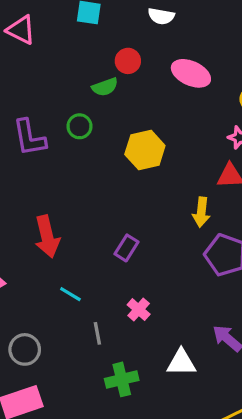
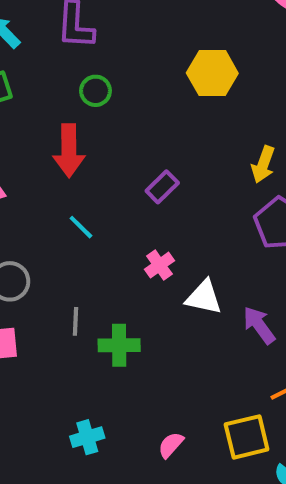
green circle: (80, 126) -> (95, 91), moved
gray line: (97, 333) -> (76, 321), moved
white triangle: (181, 363) -> (204, 297), moved

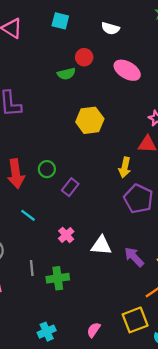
green circle: (95, 91) -> (47, 169), moved
pink cross: (159, 265) -> (66, 235), moved

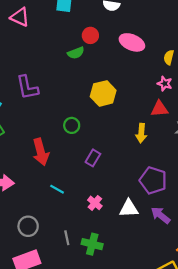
green circle: (47, 169) -> (72, 125), moved
purple pentagon: (138, 199) -> (153, 180), moved
green cross: (58, 278) -> (92, 244), turned 30

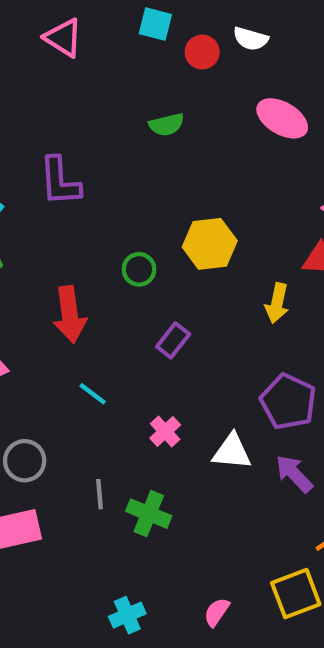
red circle: (90, 35) -> (202, 52), moved
yellow hexagon: (103, 93) -> (210, 244), moved

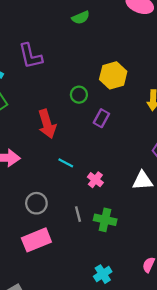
purple rectangle: (173, 340) -> (101, 118), moved
pink cross: (165, 432) -> (95, 180), moved

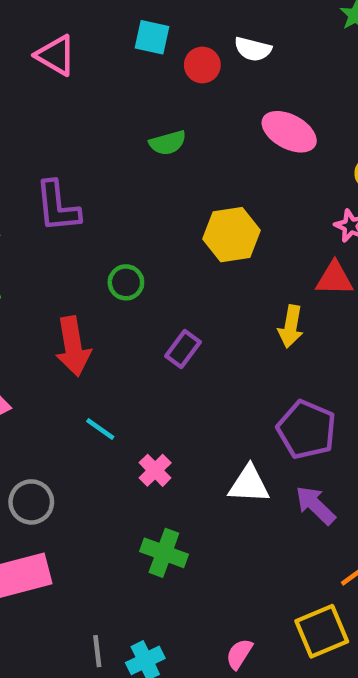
yellow hexagon: (113, 75) -> (232, 235), moved
green circle: (79, 95) -> (126, 282), moved
gray line: (78, 214) -> (97, 651), moved

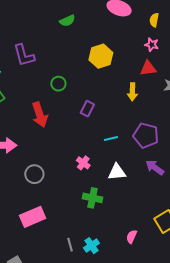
cyan line: (100, 429) -> (111, 139), moved, turned -40
white triangle: (249, 484) -> (117, 172), moved
gray circle: (31, 502) -> (34, 174), moved

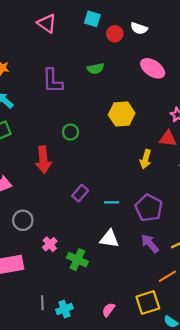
purple L-shape: (24, 55) -> (52, 81), moved
purple rectangle: (87, 109) -> (80, 193), moved
pink cross: (83, 163) -> (50, 244), moved

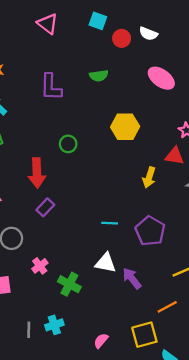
purple rectangle: (80, 193) -> (45, 207), moved
purple arrow: (150, 243) -> (132, 278), moved
cyan cross: (64, 309) -> (54, 325), moved

